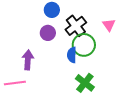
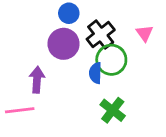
purple circle: (48, 33) -> (64, 44), size x1.5

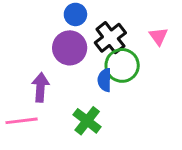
green cross: (113, 110) -> (87, 121), moved

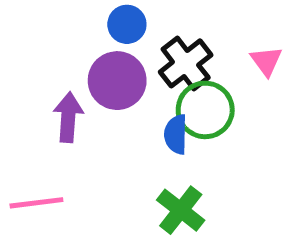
purple arrow: (40, 87) -> (68, 117), moved
green cross: (87, 121) -> (181, 210), moved

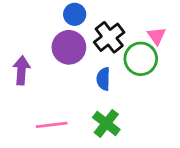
green circle: (205, 110) -> (141, 59), moved
purple arrow: (68, 117) -> (22, 70), moved
pink line: (36, 203) -> (52, 125), moved

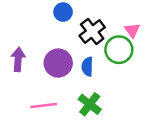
purple circle: (69, 47) -> (58, 63), moved

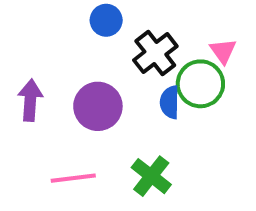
blue semicircle: (87, 67) -> (170, 102), moved

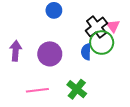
black cross: (155, 53) -> (96, 27), moved

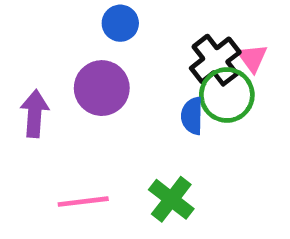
purple circle: (50, 54) -> (102, 88), moved

